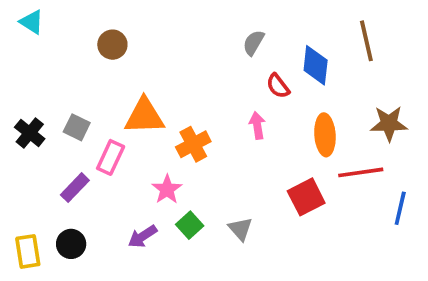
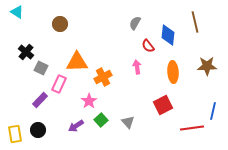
black cross: (30, 133) -> (26, 52), moved
red line: (361, 172) -> (192, 128), moved

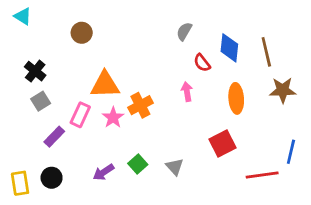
brown line: (195, 22) -> (266, 52), moved
gray square: (41, 68) -> (41, 101), moved, turned 32
pink star: (89, 101) -> (113, 118), moved

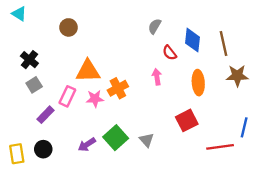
pink star: (113, 118) -> (95, 99), turned 30
green square: (138, 164) -> (116, 138), size x1.5

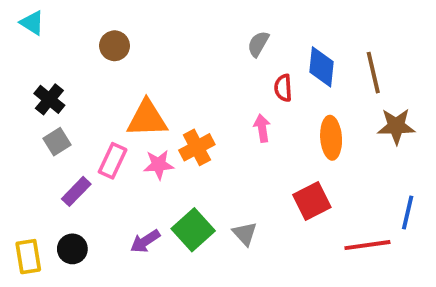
red semicircle: (170, 53) -> (283, 88), turned 35

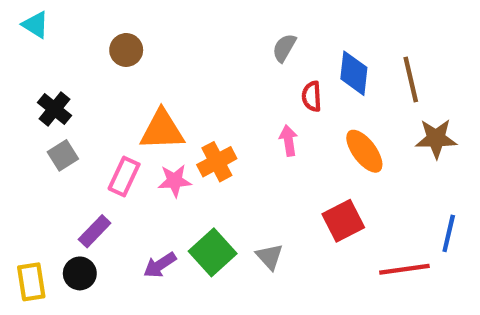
orange ellipse: (331, 138) -> (364, 151), turned -33
purple rectangle: (76, 191) -> (95, 231), moved

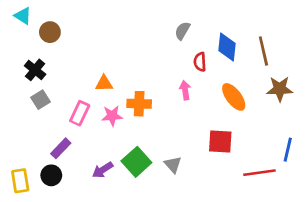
brown circle: (126, 50) -> (50, 32), moved
orange triangle: (162, 130) -> (104, 83), size x0.6
orange cross: (217, 162) -> (139, 104), turned 30
red square: (343, 221) -> (220, 142), turned 30

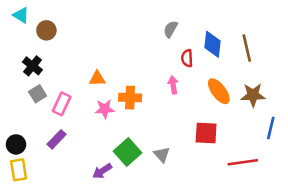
brown star: (280, 89) -> (253, 95), moved
pink rectangle: (80, 113) -> (62, 104), moved
blue line: (288, 150) -> (271, 128), moved
purple arrow: (103, 170) -> (102, 171), moved
black circle: (51, 175) -> (16, 144), moved

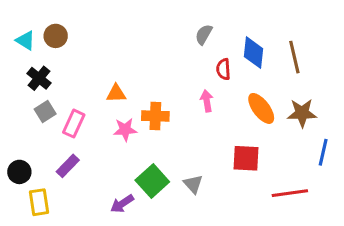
cyan triangle: (21, 15) -> (25, 40), moved
yellow rectangle: (19, 170) -> (39, 202), moved

